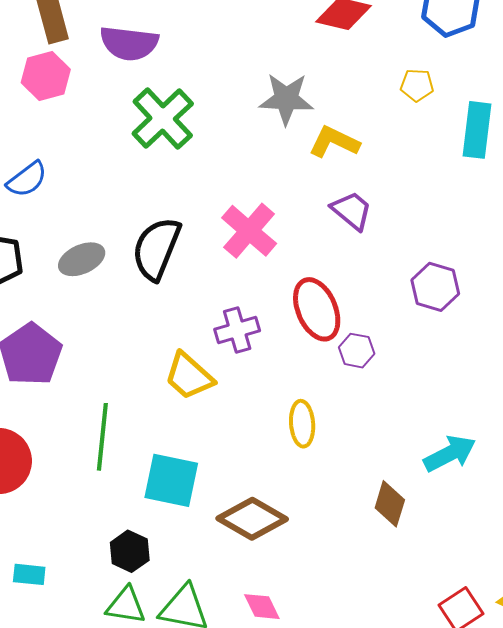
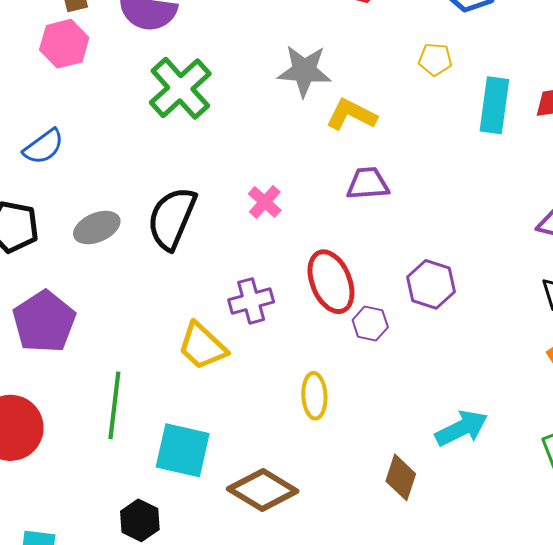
purple trapezoid: (352, 211) -> (368, 184), turned -45
pink cross: (249, 231) -> (265, 202), size x0.6
purple hexagon: (435, 287) -> (431, 284), moved

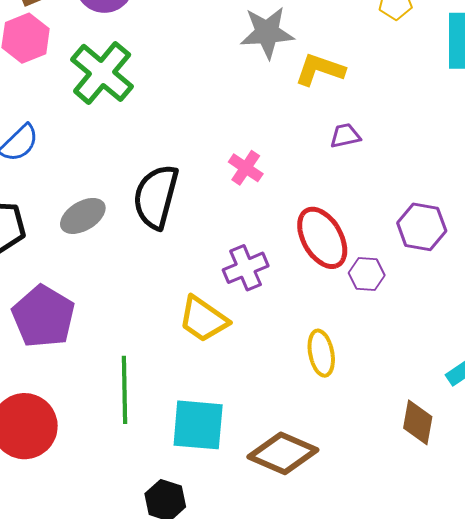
green cross: (180, 88) -> (102, 73), moved
purple trapezoid: (368, 184) -> (345, 136), size x0.7

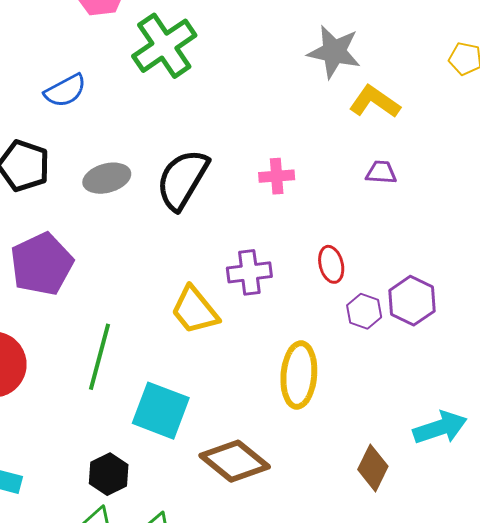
pink cross: (246, 168) -> (277, 176), turned 36
purple hexagon: (422, 227) -> (412, 301), moved
red ellipse: (322, 238) -> (331, 264), size x0.6
yellow ellipse: (321, 353) -> (299, 375), size x1.4

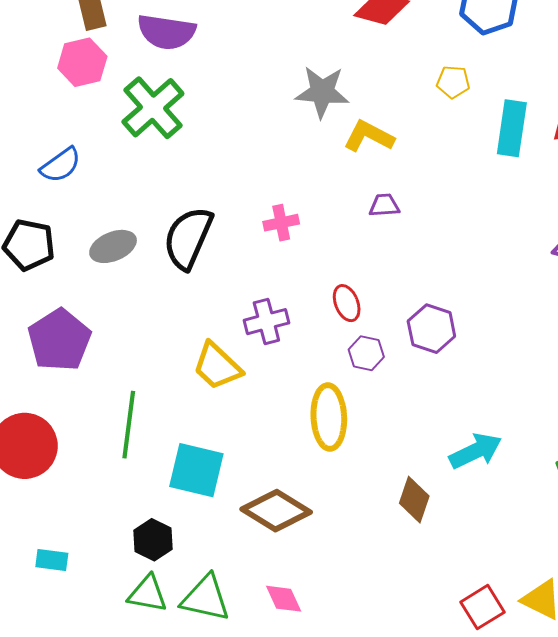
purple hexagon: (364, 311) -> (366, 353), moved

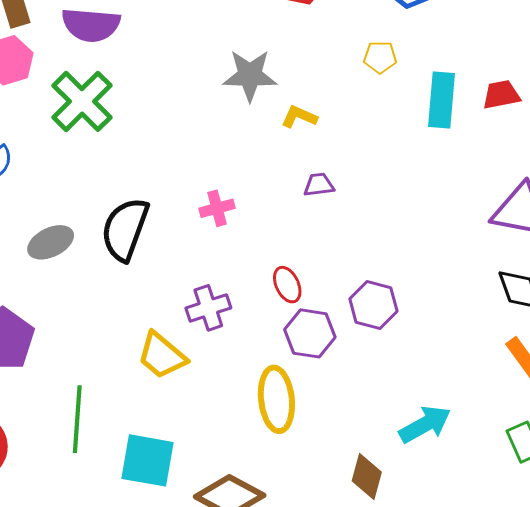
yellow L-shape: (369, 136) -> (299, 117), size x0.7
purple hexagon: (366, 353) -> (310, 333), size x1.4

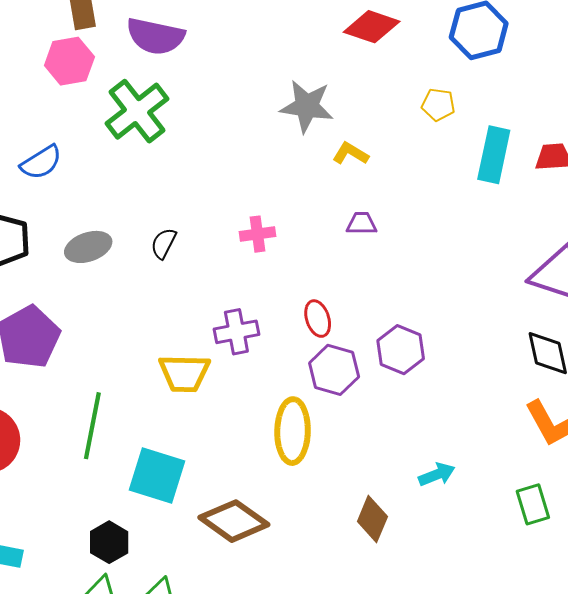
black semicircle: (125, 229) -> (164, 243), size x0.5
yellow trapezoid: (162, 355) -> (184, 373), turned -46
cyan arrow: (425, 424) -> (437, 474), size x0.7

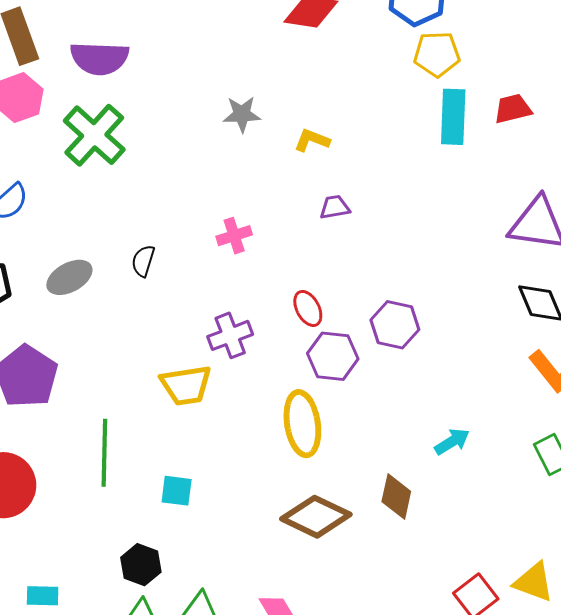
yellow pentagon: (438, 105) -> (437, 54), moved, size x1.4
gray star: (307, 106) -> (242, 114), moved, size x0.7
cyan square: (157, 475) -> (177, 491), size x0.6
brown diamond: (234, 521) -> (316, 517), moved

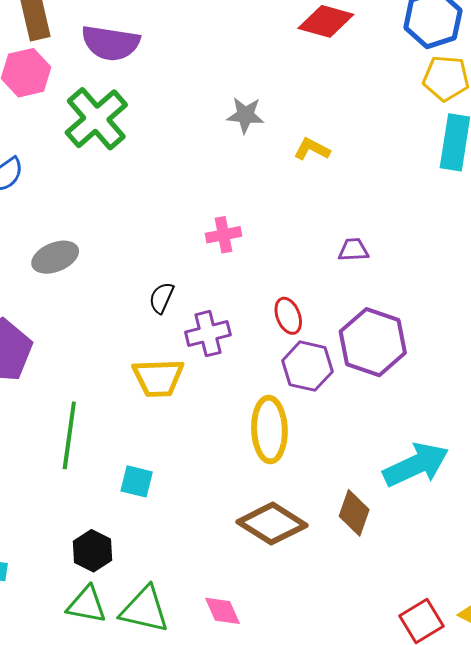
purple trapezoid: (335, 207) -> (353, 250), moved
black semicircle: (143, 261) -> (161, 298), moved
purple hexagon: (395, 325) -> (373, 342), size x1.4
cyan arrow: (452, 442) -> (416, 465), size x1.8

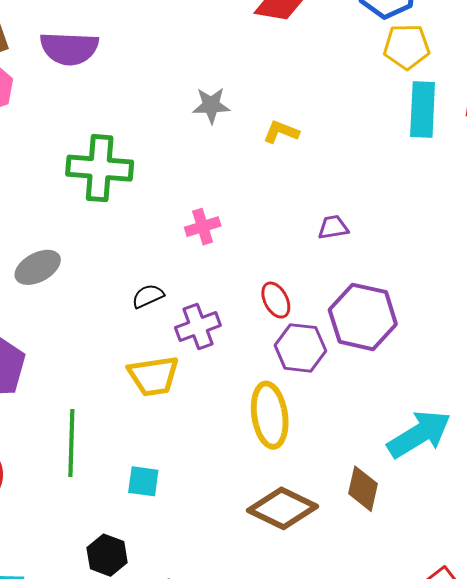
green cross: (96, 119) -> (100, 168), moved, turned -38
black semicircle: (161, 298) -> (148, 296), turned 48

